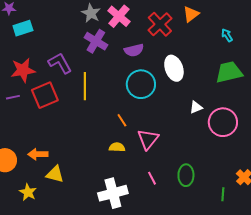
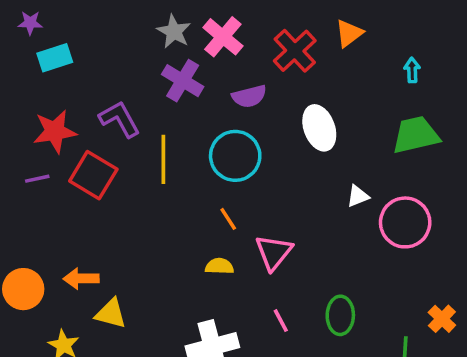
cyan arrow: (227, 35) -> (412, 70), turned 32
cyan circle: (141, 84) -> (235, 156), moved
red square: (45, 95) -> (93, 175), turned -36

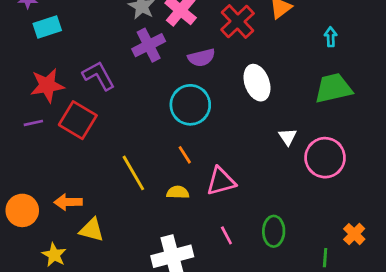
purple cross: (183, 81) -> (149, 45), turned 32
yellow line: (163, 159) -> (133, 173), moved, turned -30
white triangle: (358, 196) -> (288, 137), turned -42
pink triangle: (274, 252) -> (221, 181), turned 36

